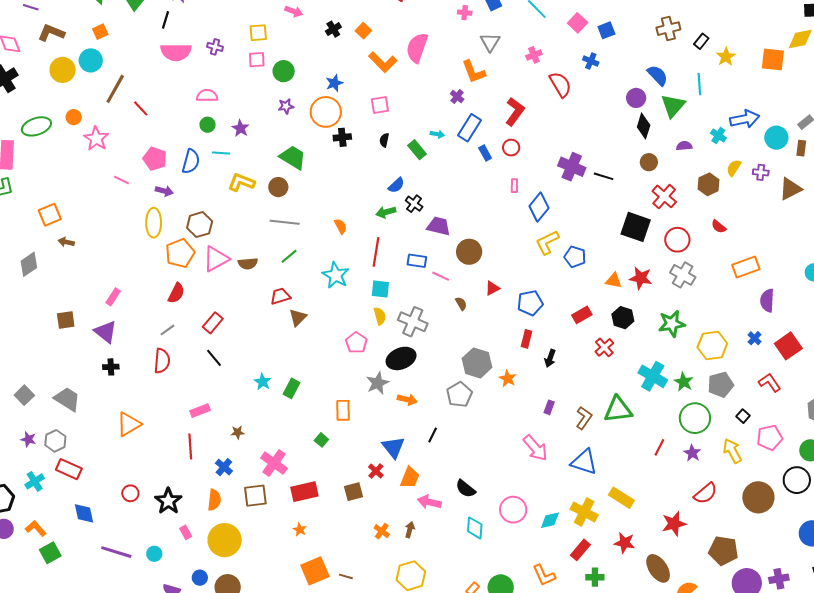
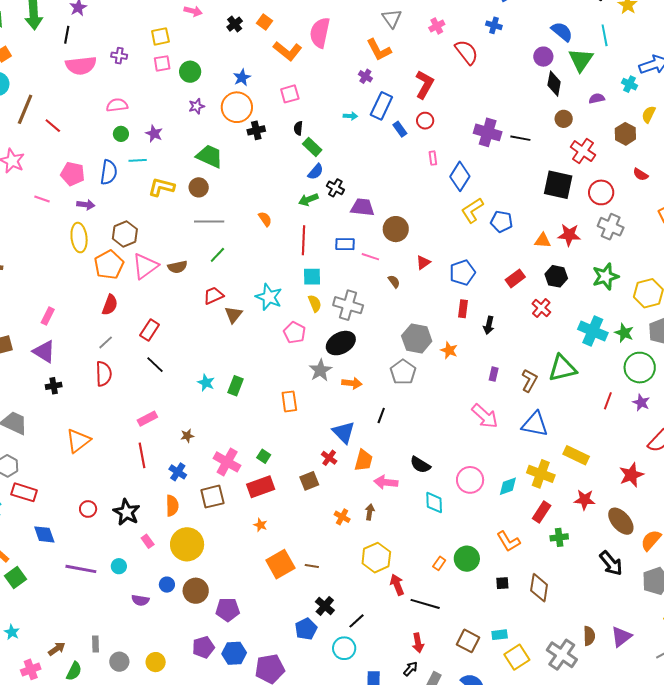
green rectangle: (417, 150) -> (312, 147), moved
cyan star: (336, 275) -> (269, 297), moved
green square: (321, 440) -> (264, 456), moved

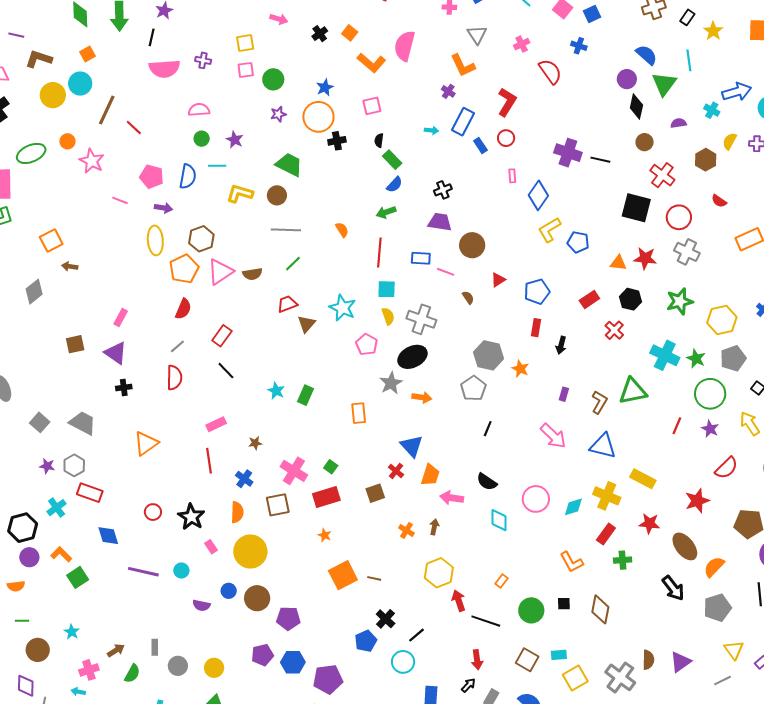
black cross: (335, 188) -> (443, 190), moved, turned 36
black line: (381, 415) -> (488, 429), moved
green circle: (467, 559) -> (531, 610), moved

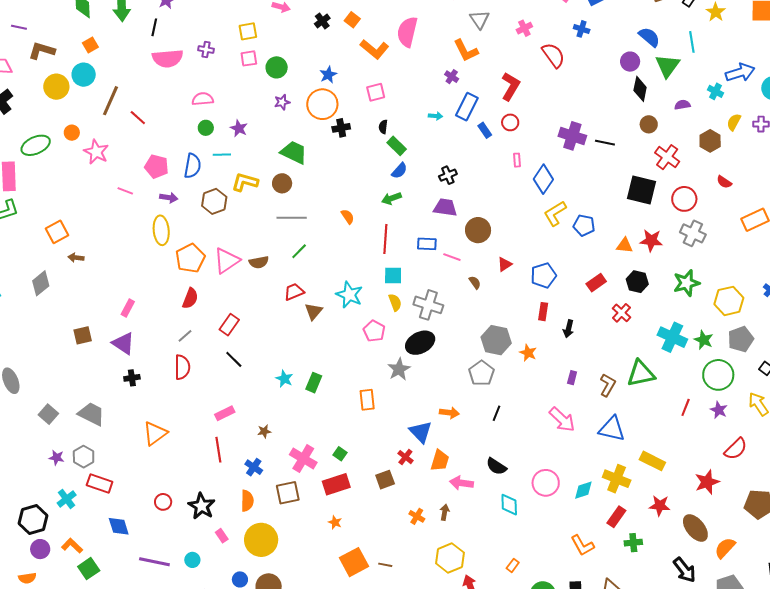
brown hexagon: (201, 239) -> (214, 201), moved
orange arrow: (422, 397) -> (449, 413), moved

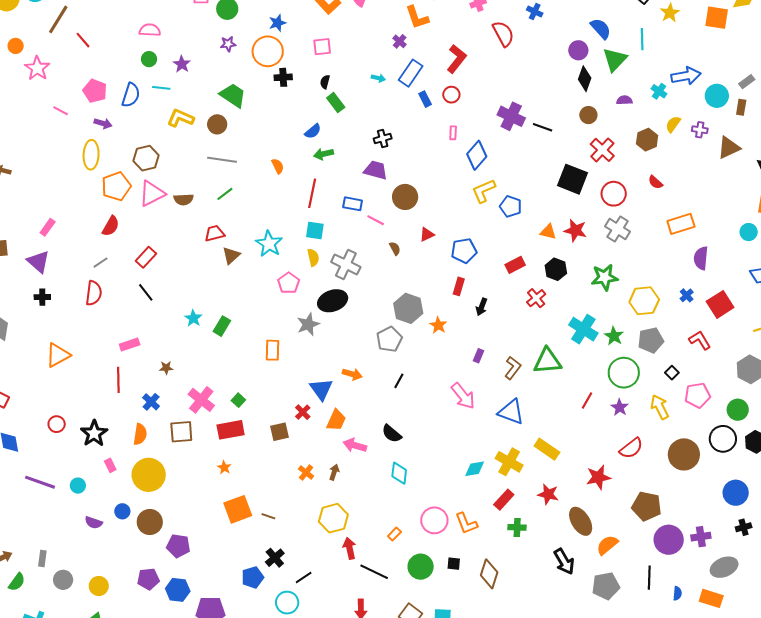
blue semicircle: (399, 171) -> (313, 131), moved
brown hexagon: (214, 201) -> (146, 158), moved
pink circle: (546, 483) -> (434, 520), moved

